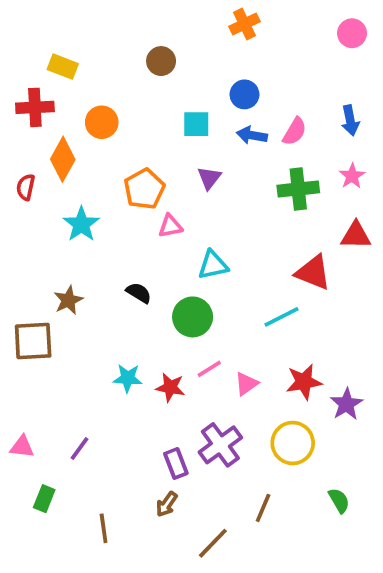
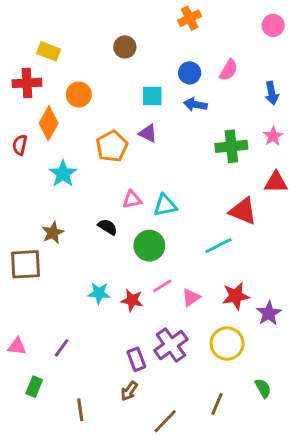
pink semicircle: (295, 132) -> (228, 70), moved
purple triangle: (209, 178) -> (148, 133), moved, turned -42
pink triangle: (170, 226) -> (132, 200), moved
brown line: (263, 508) -> (217, 404), moved

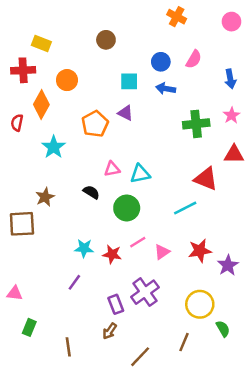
orange cross: (190, 18) -> (177, 17), moved, turned -36
yellow circle: (227, 343) -> (200, 304), moved
purple line: (62, 348) -> (74, 282), moved

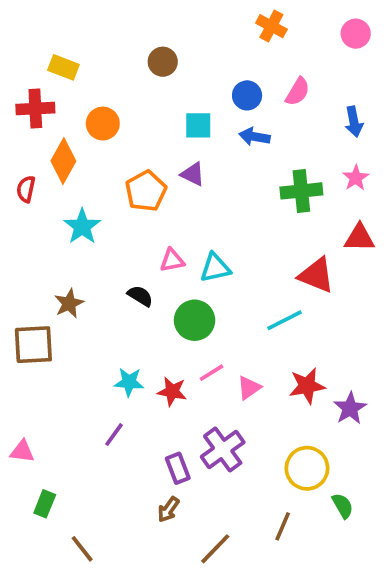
brown line: (68, 347) -> (82, 549), moved, turned -30

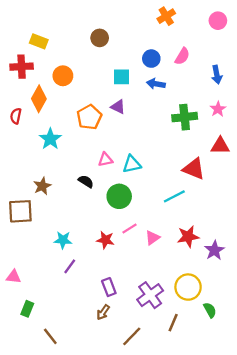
orange cross: (271, 26) -> (166, 16), turned 30
cyan star: (129, 382) -> (63, 240), moved
purple cross: (223, 450) -> (150, 295), moved

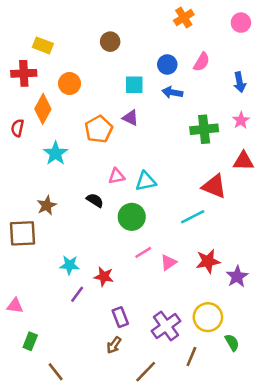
red star: (105, 240) -> (104, 277), moved

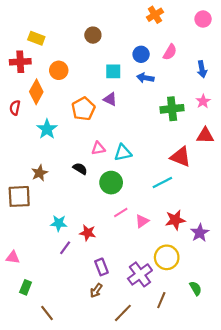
yellow circle: (208, 317) -> (167, 257), moved

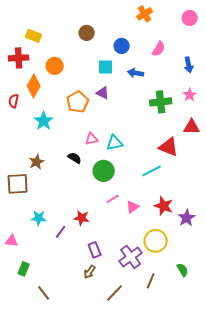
blue circle: (141, 54) -> (122, 46), moved
red star: (175, 220) -> (164, 206), turned 30
cyan star: (59, 223) -> (39, 218), moved

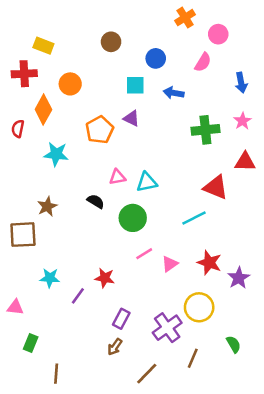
pink circle: (190, 18) -> (218, 34), moved
cyan star: (44, 121) -> (56, 154), turned -30
purple rectangle: (95, 250) -> (121, 319), turned 49
brown line: (44, 293) -> (56, 374), turned 42

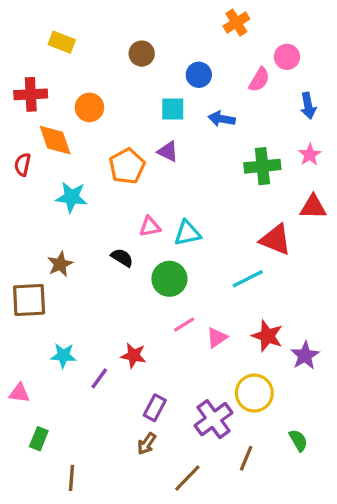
pink circle: (218, 34) -> (287, 57), moved
yellow rectangle: (43, 46) -> (62, 42), moved
orange diamond: (43, 109) -> (55, 140), turned -48

